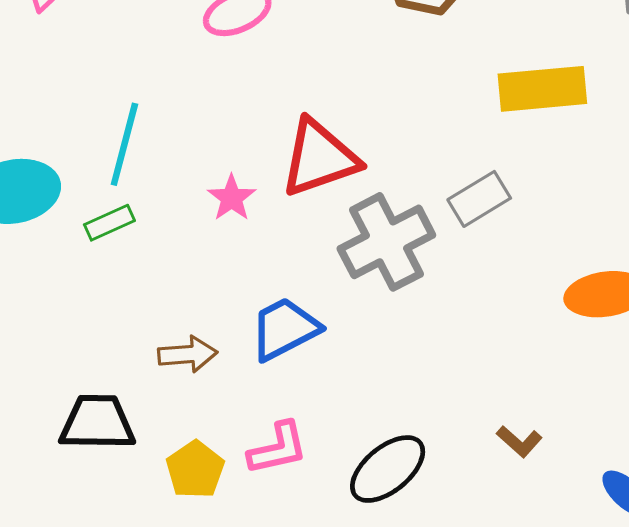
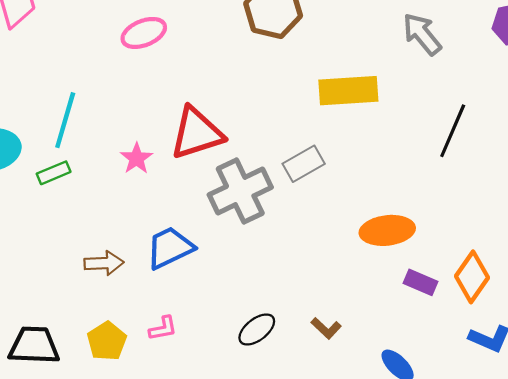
black trapezoid: (97, 423) -> (34, 345), moved
pink L-shape: (278, 448) -> (163, 328), size x0.7
black ellipse: (388, 469) -> (257, 330), moved, size x0.7

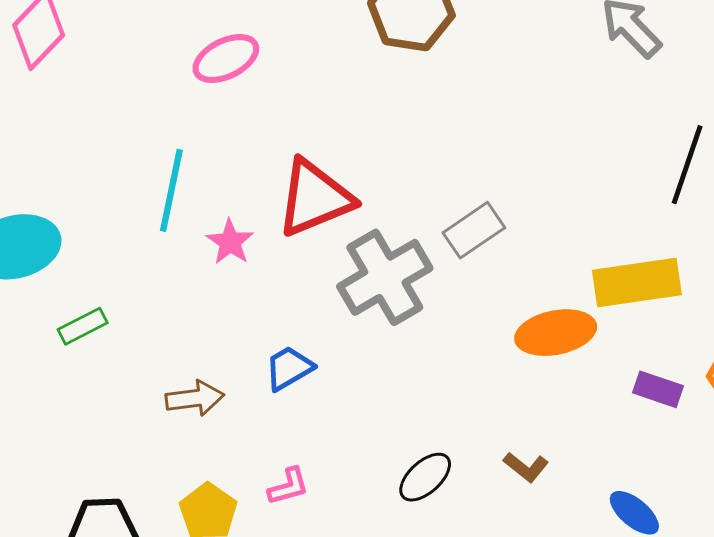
yellow rectangle: (348, 91) -> (637, 283), moved
cyan line: (65, 120) -> (171, 190), moved
green rectangle: (54, 173) -> (83, 326), moved
orange ellipse: (387, 230) -> (556, 333), moved
blue trapezoid: (170, 248) -> (289, 368), size x0.7

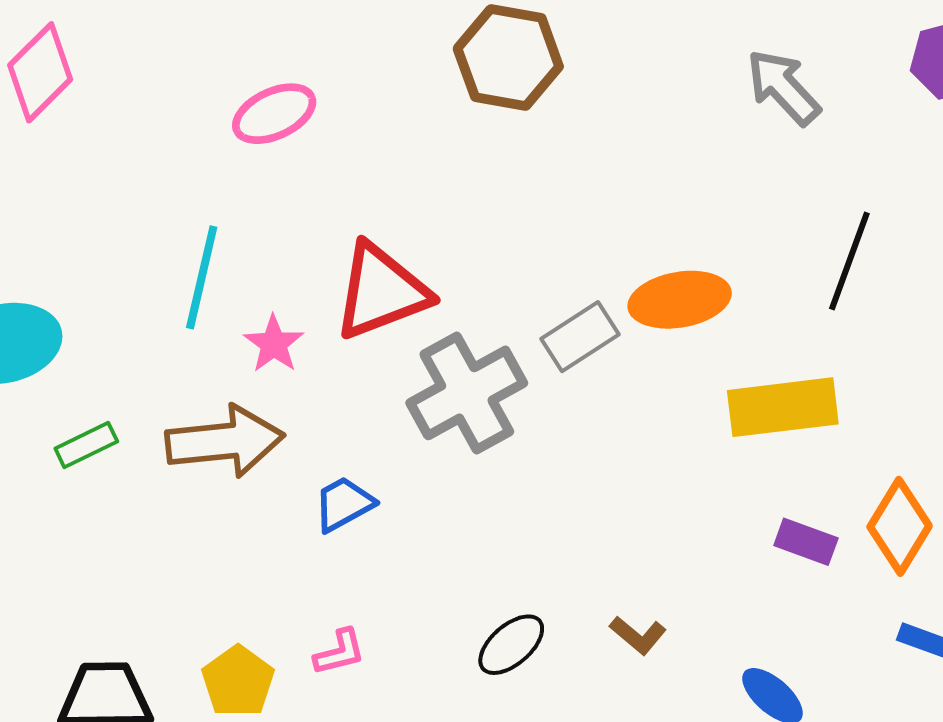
orange ellipse: (556, 333) -> (680, 300), moved
brown arrow: (195, 398) -> (225, 441), moved, size x1.6

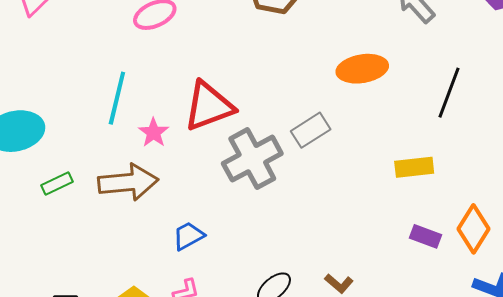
orange ellipse: (680, 300) -> (362, 69), moved
yellow rectangle: (783, 407) -> (414, 167), size x0.7
blue trapezoid: (344, 504) -> (188, 236), moved

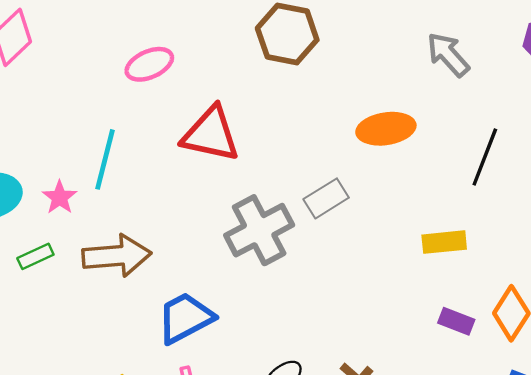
red triangle: (209, 106) -> (211, 134), moved, turned 32
pink star: (154, 133) -> (60, 197), moved
blue trapezoid: (188, 236) -> (185, 318), size x1.6

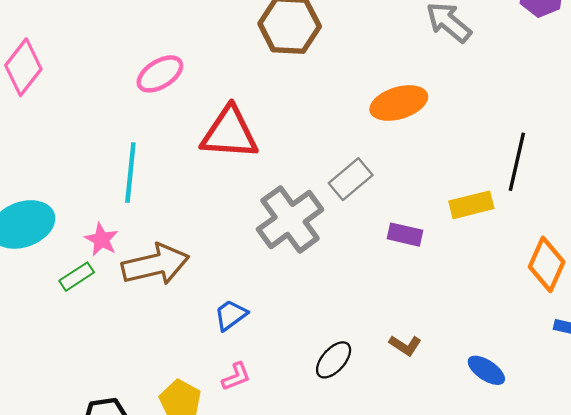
black line: (485, 157) -> (517, 162), moved
pink star: (60, 197) -> (101, 240), moved
blue trapezoid: (185, 318) -> (231, 315), size x0.6
purple rectangle: (456, 321) -> (405, 235), moved

